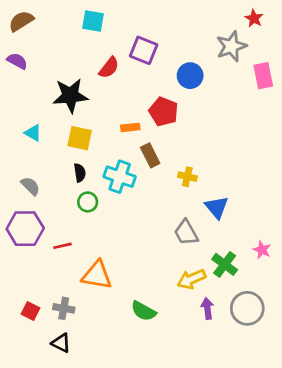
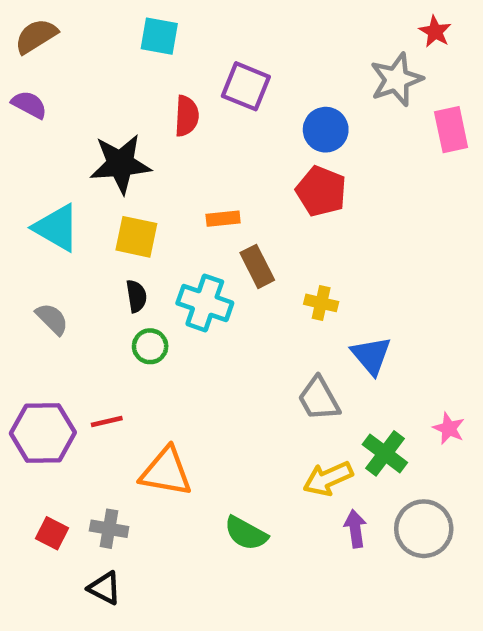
red semicircle: (109, 68) -> (187, 116), turned -35
red pentagon: (163, 112) -> (321, 191), moved
cyan triangle: (33, 133) -> (57, 228), size x1.6
purple hexagon: (25, 229) -> (43, 433), moved

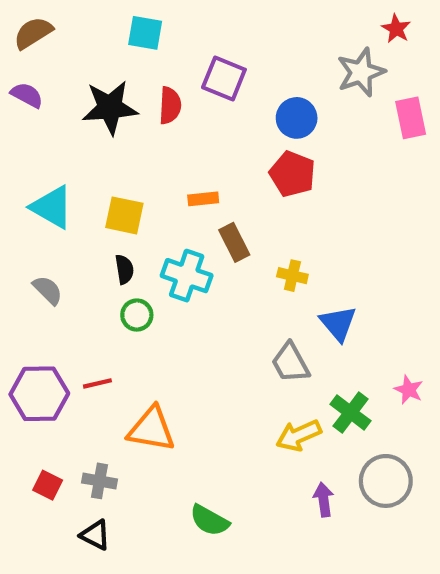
black star: (120, 164) -> (110, 108), moved
purple arrow: (355, 529) -> (324, 500), moved
green semicircle: (246, 533) -> (209, 520), moved

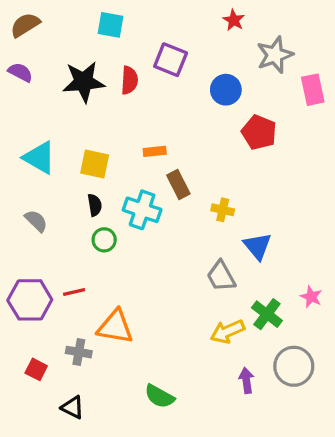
red star: (396, 29) -> (234, 20), moved
red pentagon: (292, 174) -> (259, 132), moved
gray cross: (99, 481) -> (79, 352), moved

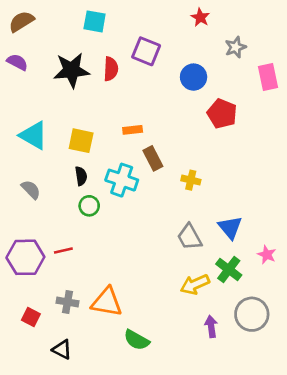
gray star: (275, 55) -> (236, 47), size x0.7
blue triangle: (257, 246) -> (230, 227), moved
orange triangle: (115, 327) -> (107, 302), moved

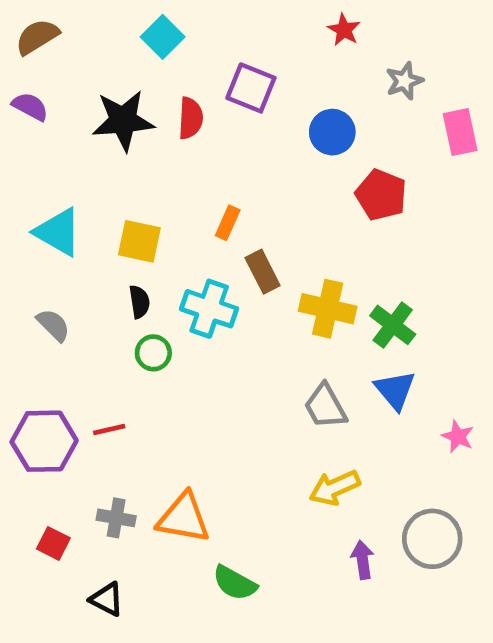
cyan square: (95, 21) -> (163, 37), turned 35
orange rectangle: (133, 130) -> (228, 223), turned -60
yellow cross: (191, 180) -> (328, 309), size x1.6
green cross: (229, 270) -> (393, 325), moved

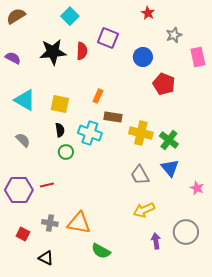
purple semicircle: (30, 107) -> (13, 58), moved
brown rectangle: (263, 272) -> (113, 117), turned -54

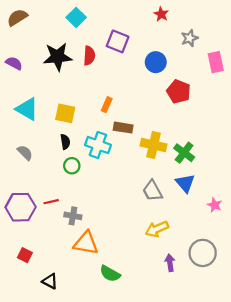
gray cross: (50, 223) -> (73, 216), moved

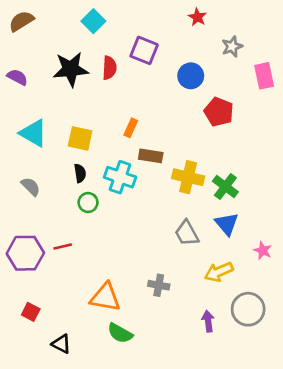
gray cross: (73, 216) -> (159, 285), moved
yellow arrow: (157, 229) -> (219, 272), moved
green semicircle: (110, 274) -> (120, 333), moved

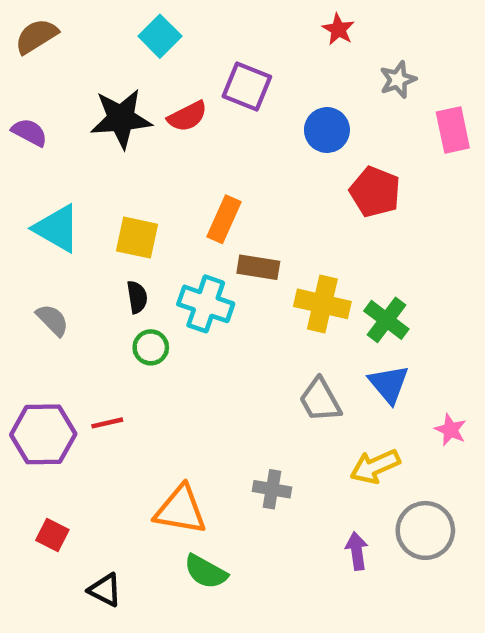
red semicircle: (109, 68) -> (187, 116), turned 60
orange rectangle: (131, 128) -> (224, 219), size x1.4

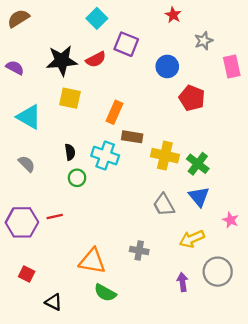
cyan square: (160, 36) -> (97, 18), moved
yellow square: (137, 238) -> (70, 98), moved

